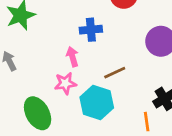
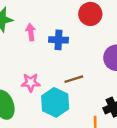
pink arrow: (72, 57) -> (31, 32), moved

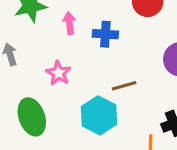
pink star: (31, 83) -> (58, 73), moved, turned 30

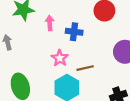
pink star: (58, 73) -> (60, 58), moved

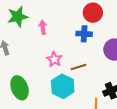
blue cross: (74, 32) -> (84, 34), moved

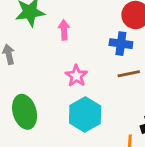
brown line: (78, 67) -> (129, 74), moved

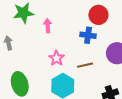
brown line: (129, 74) -> (85, 65), moved

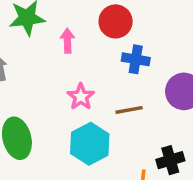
red circle: (98, 15) -> (116, 21), moved

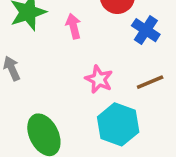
blue cross: (136, 59) -> (146, 30), turned 36

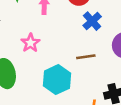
pink star: (99, 79) -> (30, 43), moved

